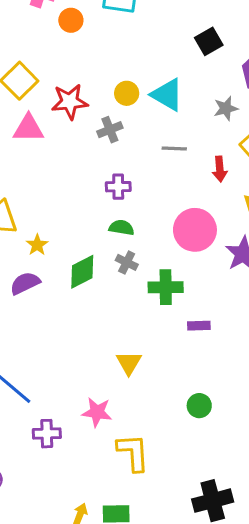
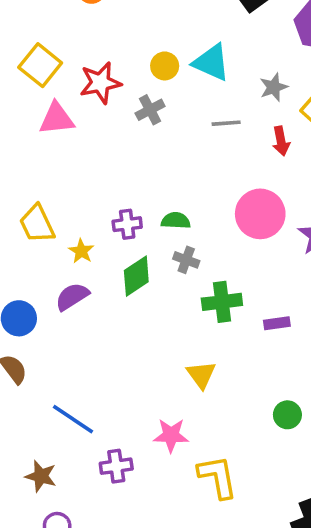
gray star: (226, 108) -> (274, 87), moved
purple cross: (118, 187) -> (127, 224), moved
green cross: (166, 287) -> (222, 302), moved

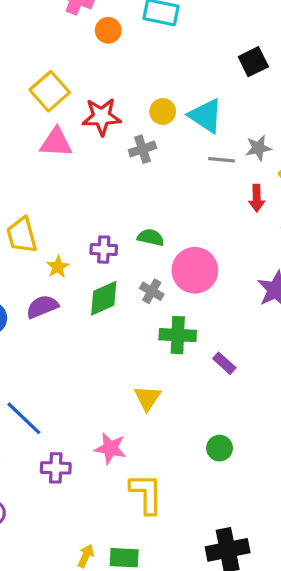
gray line: (226, 123) -> (222, 160), moved
pink circle: (260, 214) -> (195, 270), moved
green semicircle: (176, 221) -> (151, 237), moved
purple rectangle: (277, 323) -> (224, 363), turned 40

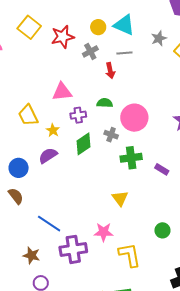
pink triangle: (56, 142) -> (62, 92), moved
gray line: (222, 160) -> (124, 53), moved
red arrow: (257, 198) -> (110, 71), moved
green circle: (219, 448) -> (162, 230), moved
purple cross: (56, 468) -> (73, 249), size x1.5

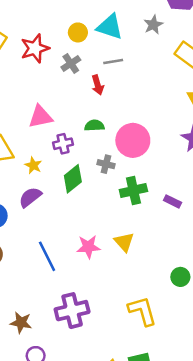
gray star: (159, 38) -> (153, 25), moved
blue line: (49, 224) -> (47, 256), moved, turned 35
pink star: (104, 232) -> (88, 247), moved

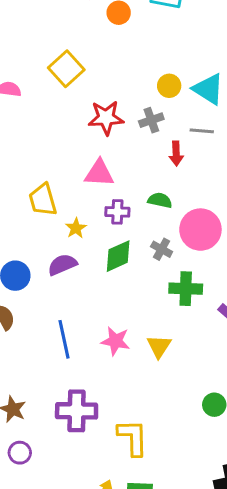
red star: (35, 48) -> (106, 118), moved
yellow L-shape: (142, 311) -> (133, 437), moved

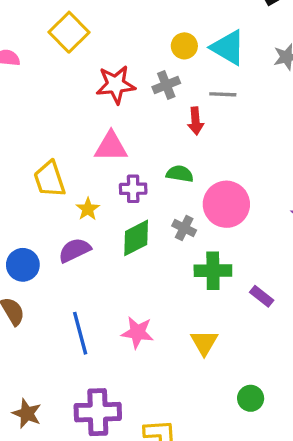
yellow triangle: (159, 346) -> (204, 343), moved

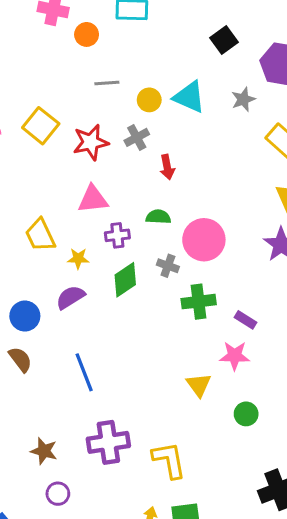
yellow square: (69, 32) -> (41, 126), moved
gray line: (223, 94) -> (107, 83), moved
yellow star: (88, 209) -> (78, 258), turned -30
pink star: (137, 332) -> (235, 356), moved
yellow triangle: (204, 343) -> (199, 385), moved

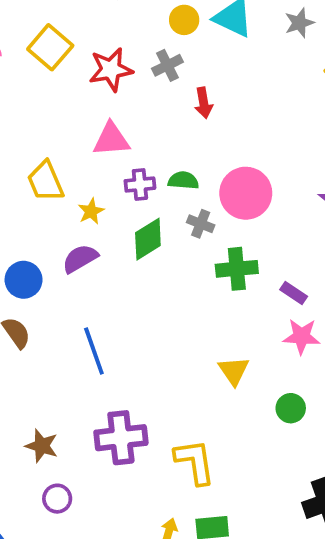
green semicircle: (158, 217) -> (183, 180), moved
yellow star: (78, 258) -> (91, 211), turned -30
pink star: (235, 356) -> (302, 336), moved

